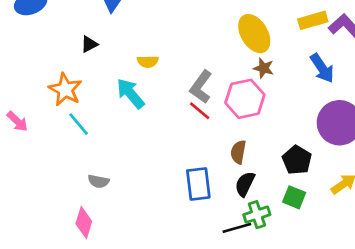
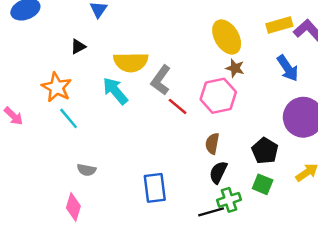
yellow semicircle: (148, 62) -> (131, 62), size x1.8
gray L-shape: (201, 87) -> (161, 80), moved
blue rectangle: (198, 184) -> (155, 188), moved

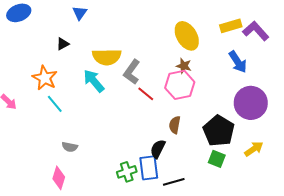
brown star: (235, 68) -> (184, 66), moved
black pentagon: (265, 151) -> (219, 131), size x1.4
black semicircle: (218, 172) -> (158, 149), moved
blue rectangle: (155, 188) -> (149, 168), moved
green cross: (229, 200) -> (127, 172), moved

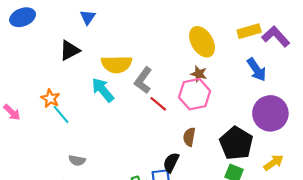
black triangle: (63, 44) -> (70, 50), size x1.5
orange star: (45, 78) -> (50, 98), moved, size x0.7

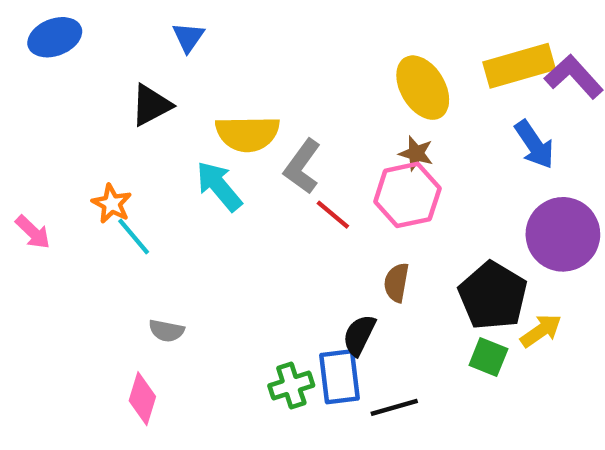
yellow rectangle: (249, 31) -> (519, 66), size x1.4
yellow arrow: (274, 163) -> (541, 331), moved

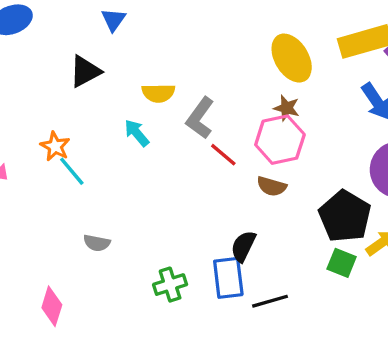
yellow semicircle: (248, 134) -> (158, 93), size x0.7
cyan arrow: (219, 186) -> (137, 133), size x0.7
brown semicircle: (396, 283) -> (272, 186), moved, turned -84
green cross: (291, 385) -> (170, 285), moved
pink diamond: (142, 399) -> (52, 306), moved

